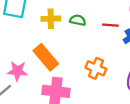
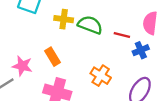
green semicircle: (78, 20) -> (90, 25), size x1.5
orange rectangle: (46, 57) -> (53, 57), size x0.7

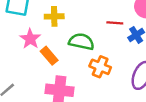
green semicircle: (90, 25) -> (81, 42), moved
pink star: (22, 66) -> (30, 39), moved, turned 30

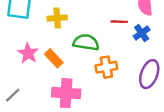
pink star: (30, 39) -> (28, 53), moved
orange cross: (100, 67) -> (106, 67), turned -30

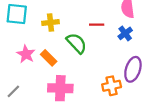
red line: (119, 22) -> (97, 25), moved
green semicircle: (86, 42) -> (77, 43), turned 40
orange cross: (106, 67) -> (112, 86), moved

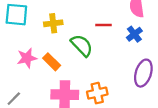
pink star: (26, 54) -> (27, 58), turned 30
orange cross: (112, 86) -> (97, 93), moved

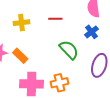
red line: (103, 25) -> (55, 19), moved
green semicircle: (82, 45) -> (69, 50), moved

